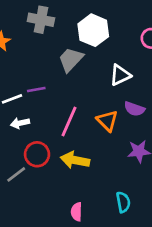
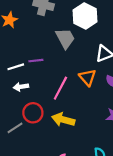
gray trapezoid: (71, 59) -> (65, 38), turned 105
orange triangle: (107, 121) -> (87, 77), moved

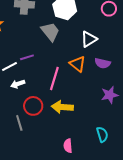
gray line: (15, 128) -> (19, 123), turned -63

